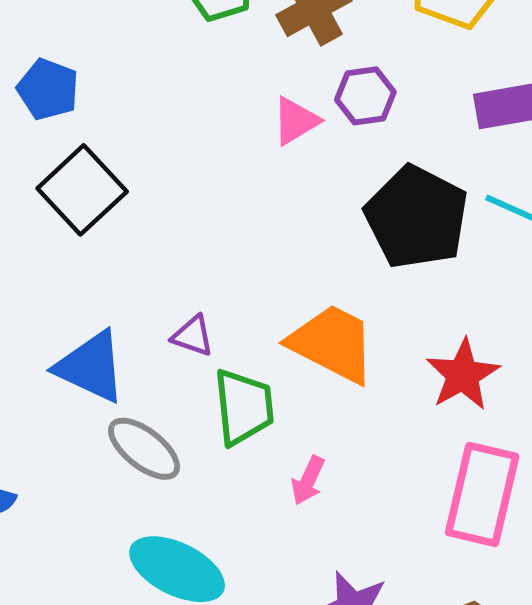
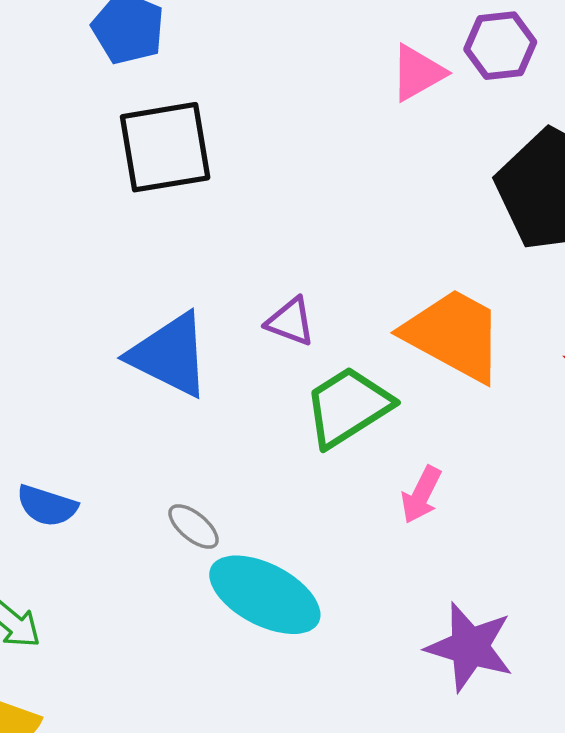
black square: (82, 190) -> (165, 147), turned 32
green trapezoid: (244, 407) -> (348, 407), turned -118
gray ellipse: (144, 449) -> (194, 526), moved, size x0.6

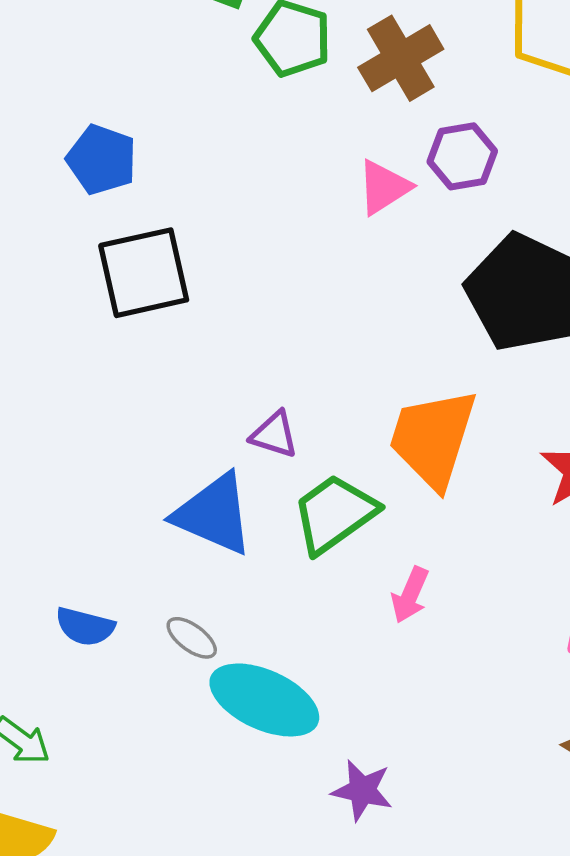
orange trapezoid: (454, 335) -> (433, 438), turned -98
blue triangle: (170, 355) -> (214, 514), moved
blue semicircle: (47, 506) -> (85, 627), moved
purple star: (470, 647) -> (362, 790), moved, size x0.7

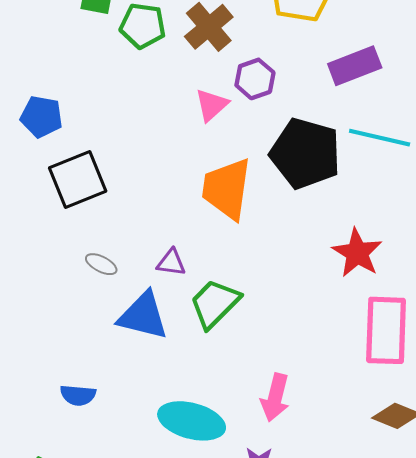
orange trapezoid: (433, 438) -> (227, 189), moved
pink arrow: (410, 595) -> (275, 398), moved, size x1.4
gray ellipse: (192, 638) -> (101, 264), moved

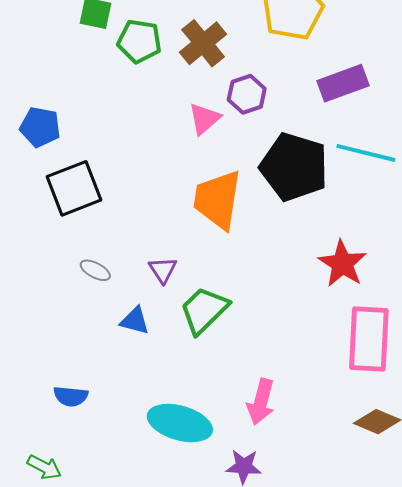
purple triangle: (171, 263) -> (163, 270), turned 48
blue triangle: (143, 316) -> (135, 321), size x0.6

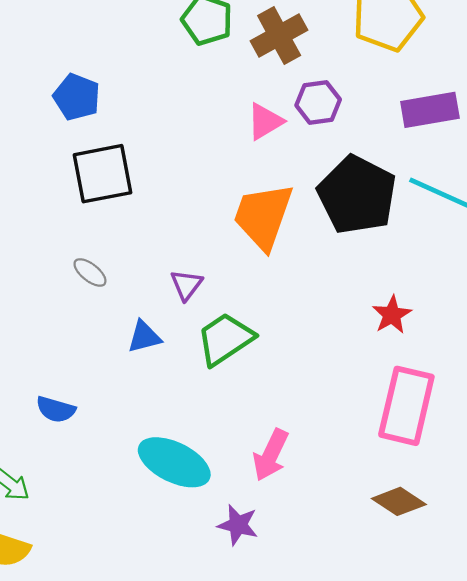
red star: (342, 264) -> (392, 315), size x0.7
gray ellipse: (95, 270) -> (90, 272), moved
blue triangle: (135, 321) -> (144, 337), turned -40

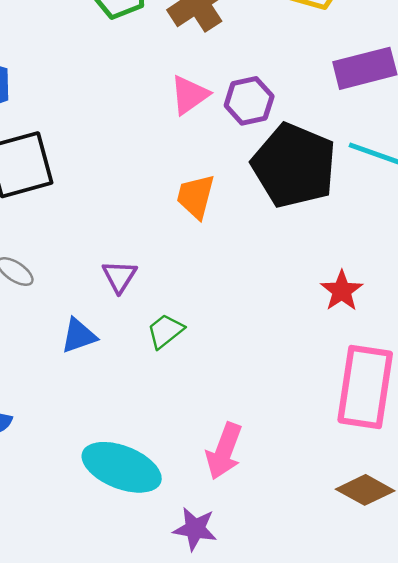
purple hexagon: (318, 102) -> (249, 101), moved
orange trapezoid: (263, 216) -> (196, 196), size x0.6
green trapezoid: (225, 339) -> (165, 331), size x0.6

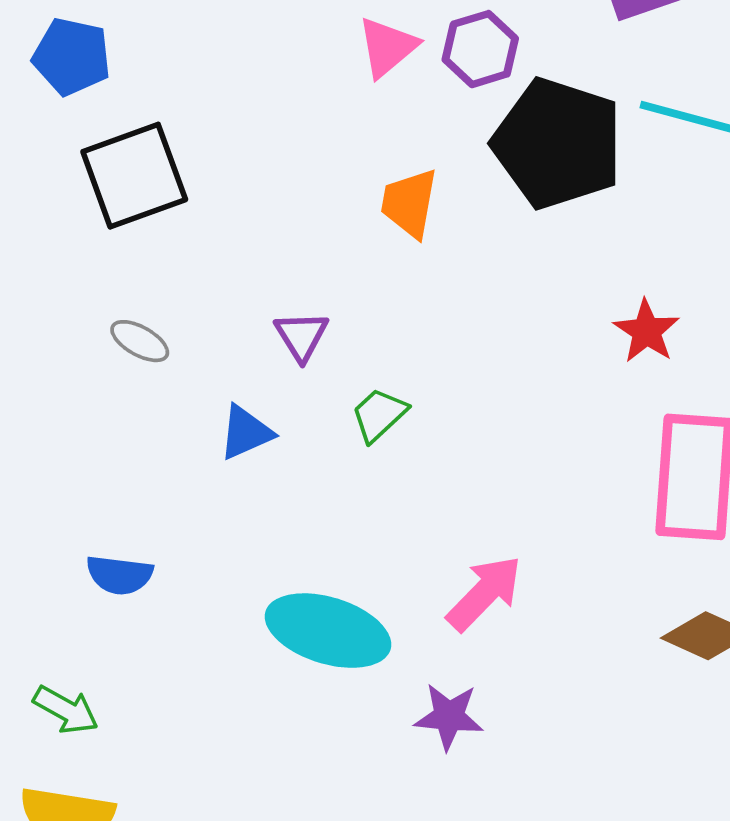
pink arrow: (224, 451) -> (484, 593), turned -152

